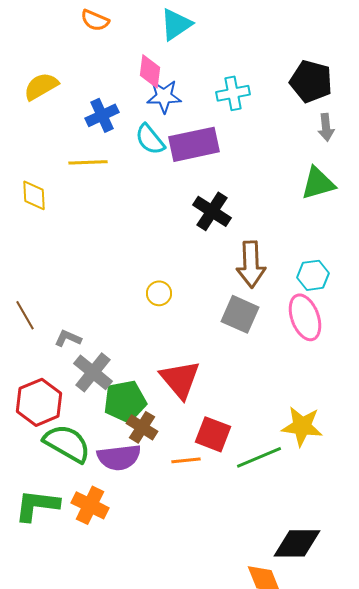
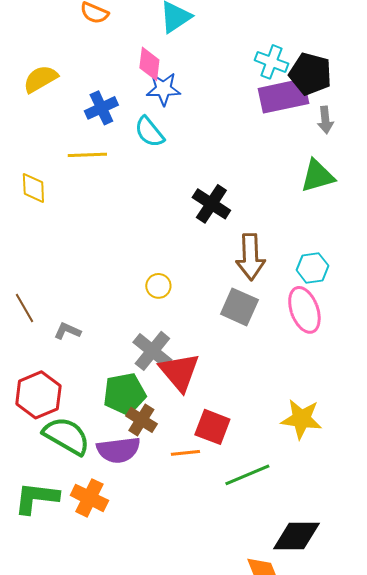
cyan cross: (233, 93) -> (271, 62), moved, turned 32
purple rectangle: (194, 144) -> (283, 96), moved
gray cross: (93, 372) -> (152, 351), moved
green line: (259, 457) -> (247, 475), moved

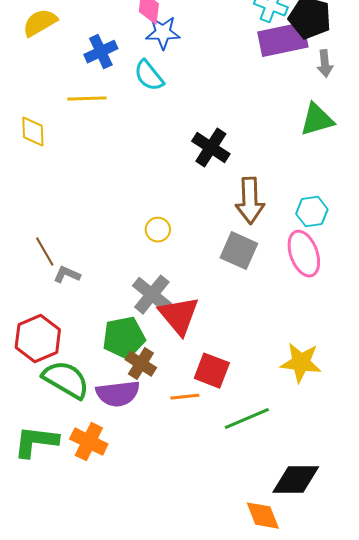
brown line: (24, 308) -> (45, 252), moved

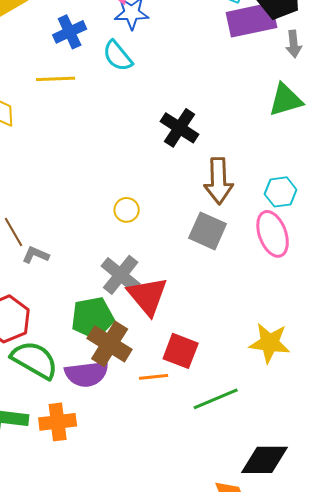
brown cross: (141, 364) -> (110, 344), size x1.4
orange cross: (89, 442) -> (58, 422), turned -33

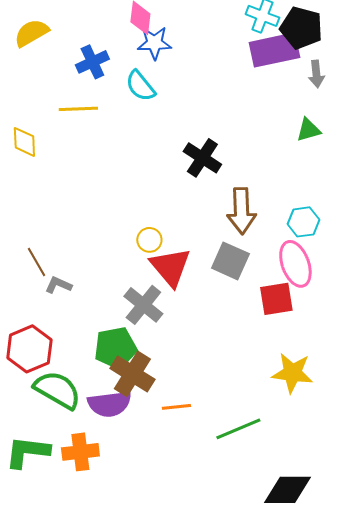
green triangle: (286, 100) -> (308, 130), size x0.7
red triangle: (148, 296) -> (170, 267), moved
red square: (181, 351) -> (276, 299), moved, turned -30

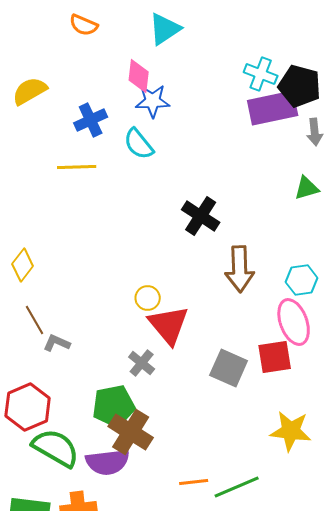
yellow diamond: (24, 142) -> (23, 265), moved, turned 40
gray square: (230, 261) -> (229, 368), moved
gray cross: (143, 305) -> (142, 363), size x0.7
orange line: (176, 407) -> (194, 482), moved

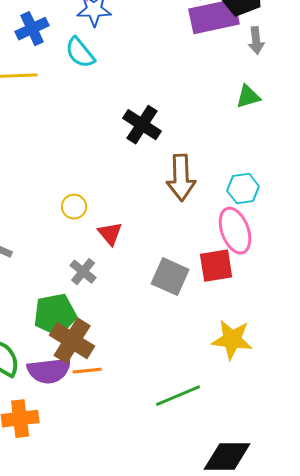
yellow circle: (148, 298) -> (74, 207), moved
red triangle: (169, 325) -> (110, 234), size x0.6
orange line: (194, 482) -> (87, 371), moved

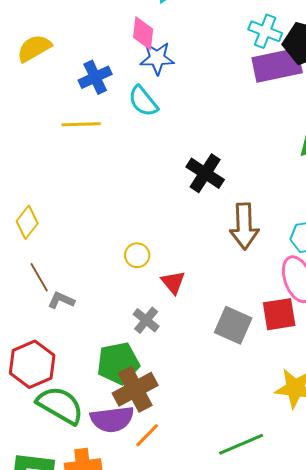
brown cross: (72, 341) -> (135, 389), turned 30
orange line: (87, 371) -> (147, 435), moved, turned -40

